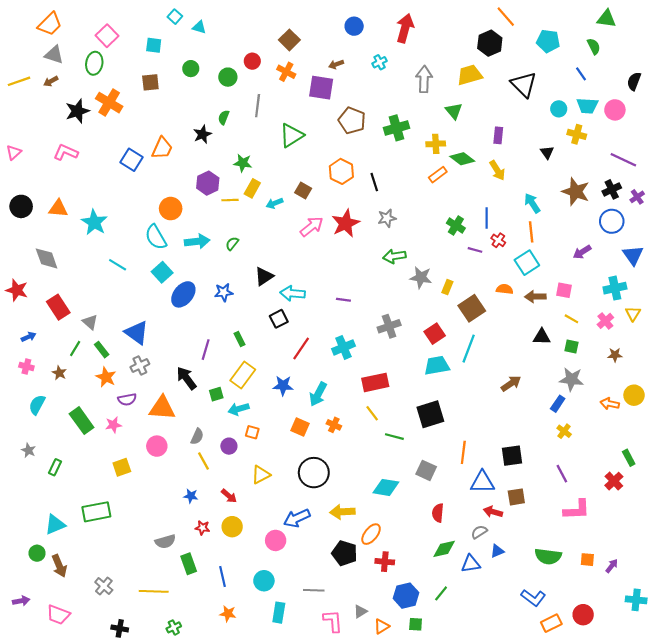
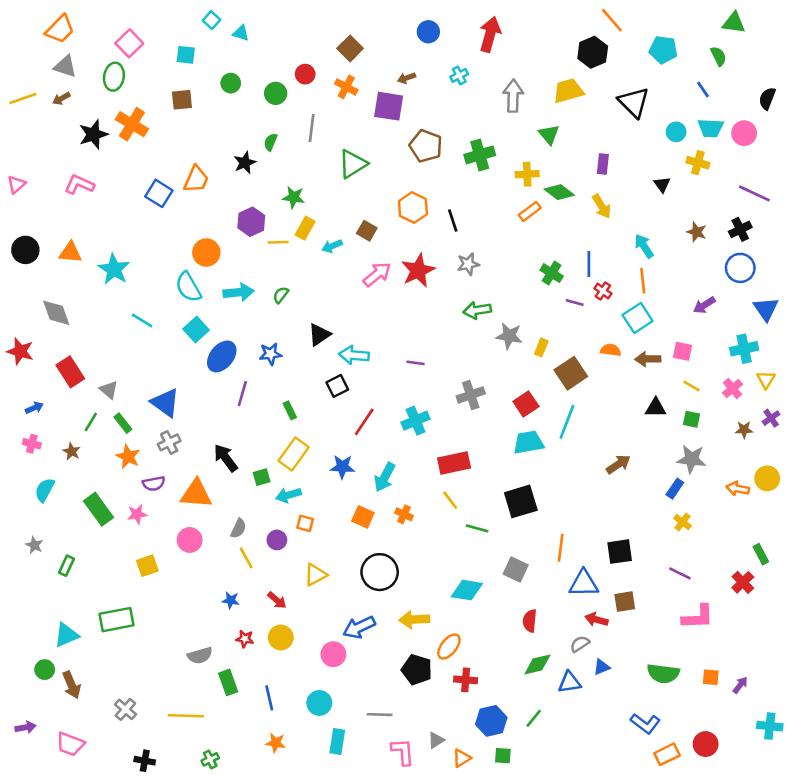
brown star: (576, 192) -> (697, 232), size x0.6
purple cross: (637, 197) -> (771, 418), moved
purple line: (206, 350) -> (242, 394), moved
purple line: (562, 474) -> (680, 573), turned -36

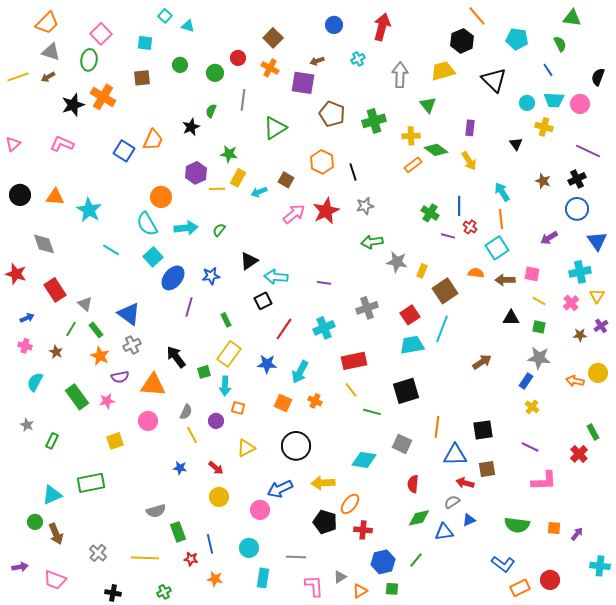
cyan arrow: (288, 495) -> (225, 386), turned -72
red star: (245, 639) -> (191, 559), moved

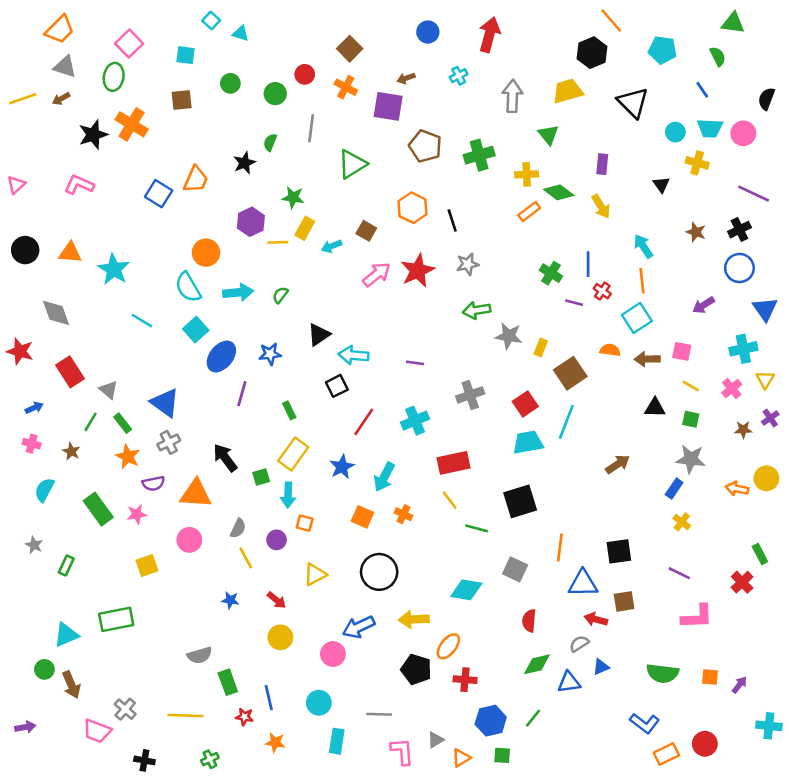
blue star: (267, 364) -> (342, 467), turned -30
pink trapezoid: (55, 580) -> (97, 731), moved

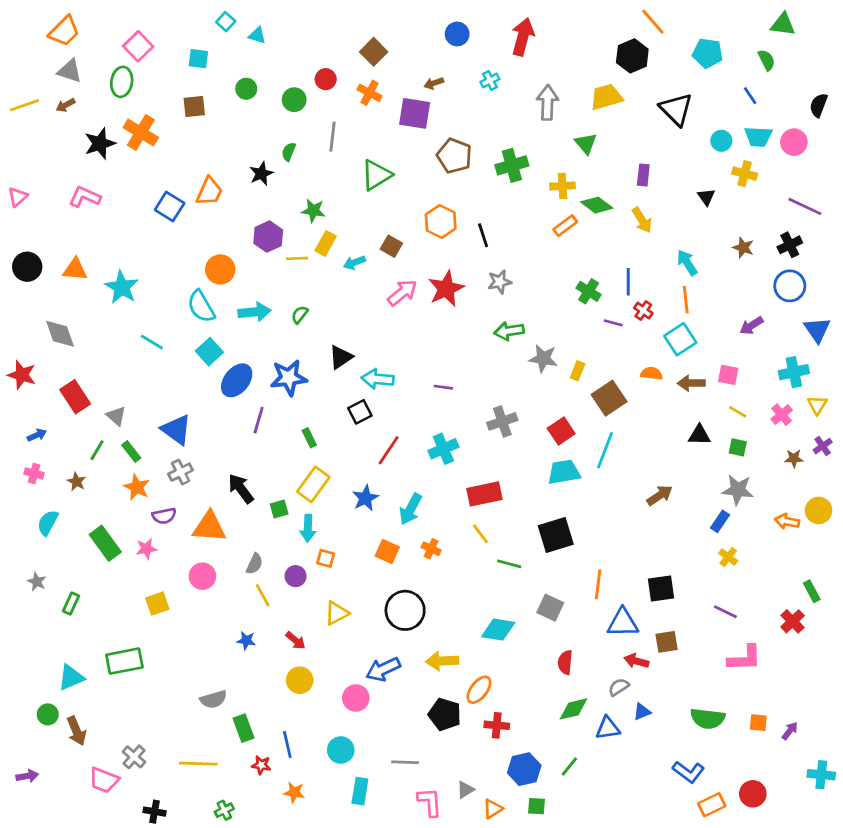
blue star: (270, 354) -> (289, 378), size x1.5

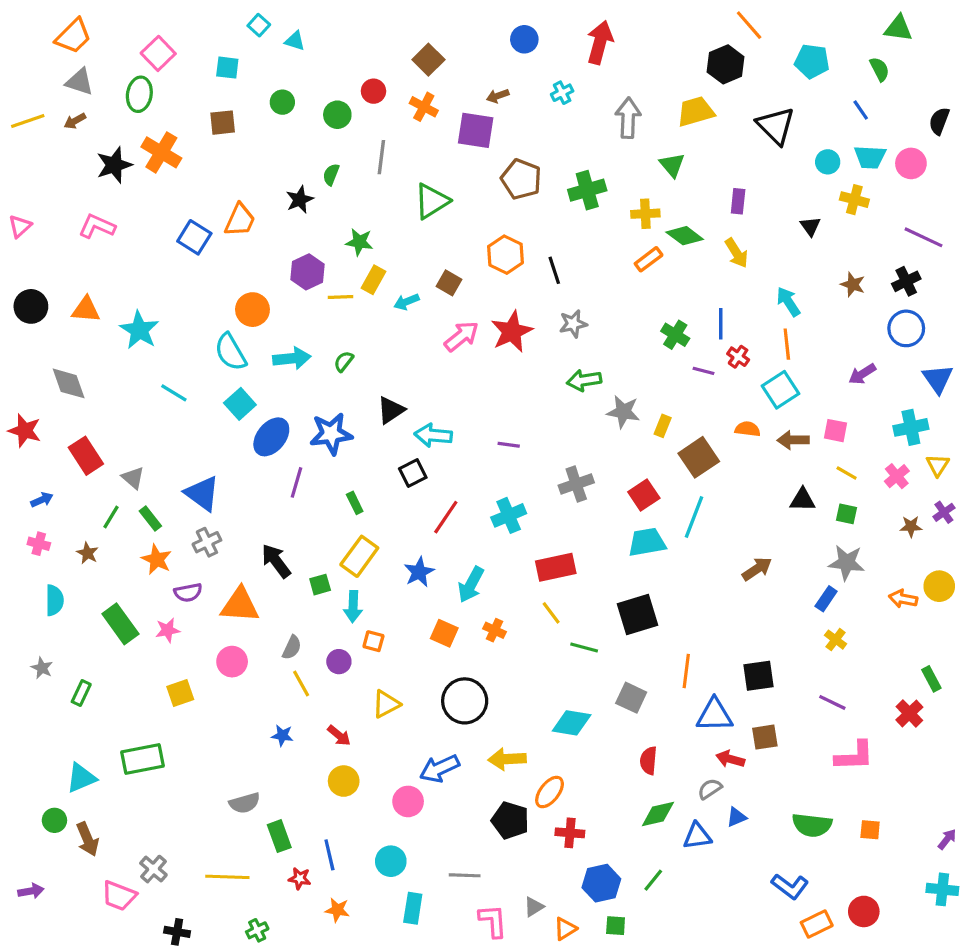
cyan semicircle: (48, 523) -> (54, 600), turned 152
purple arrow: (790, 731) -> (947, 839), moved

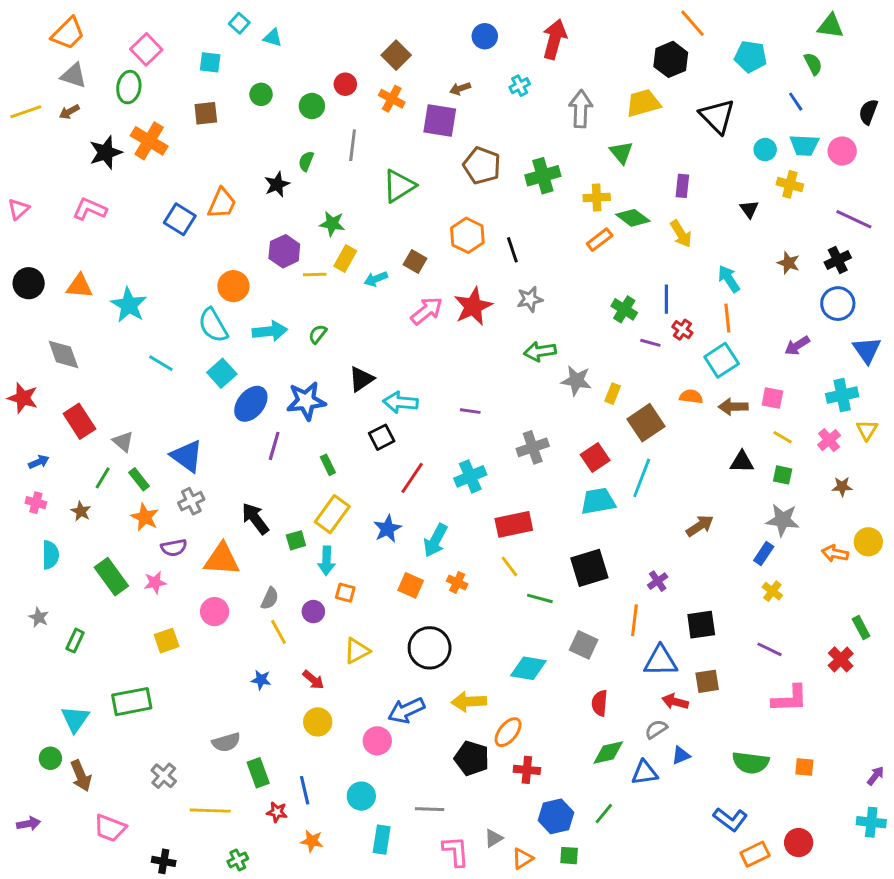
purple cross: (944, 512) -> (658, 581), moved
cyan triangle: (81, 778) -> (75, 719), turned -32
gray cross: (153, 869) -> (164, 776), moved

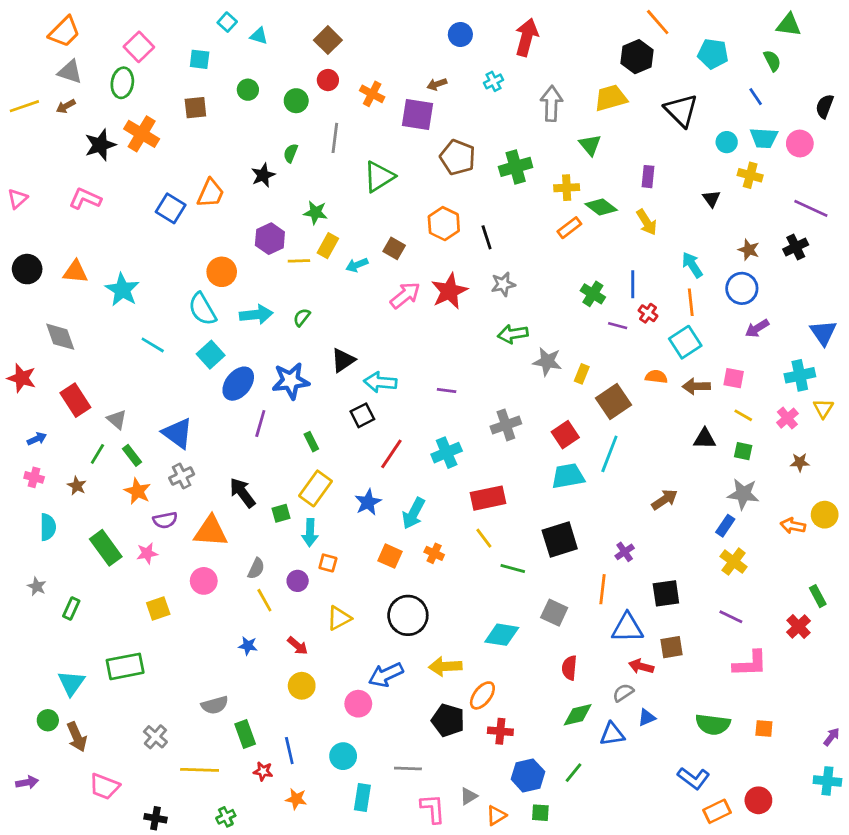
brown square: (396, 55) -> (328, 40), moved
blue circle: (838, 304) -> (742, 288), moved
yellow cross: (772, 591) -> (734, 562), size x1.4

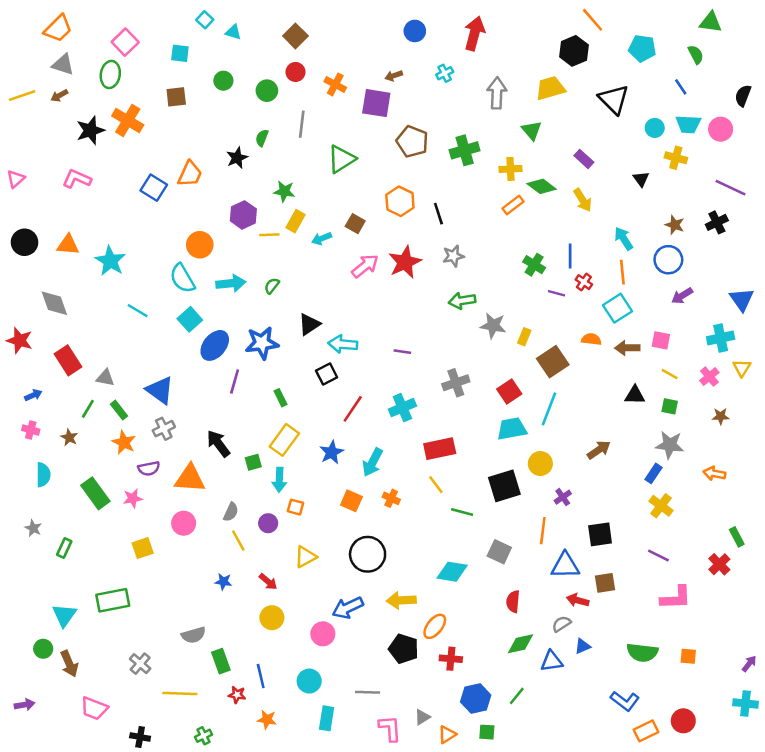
purple rectangle: (648, 177) -> (584, 159), turned -54
gray triangle: (117, 419) -> (105, 378), turned -30
yellow circle: (825, 515) -> (540, 464), moved

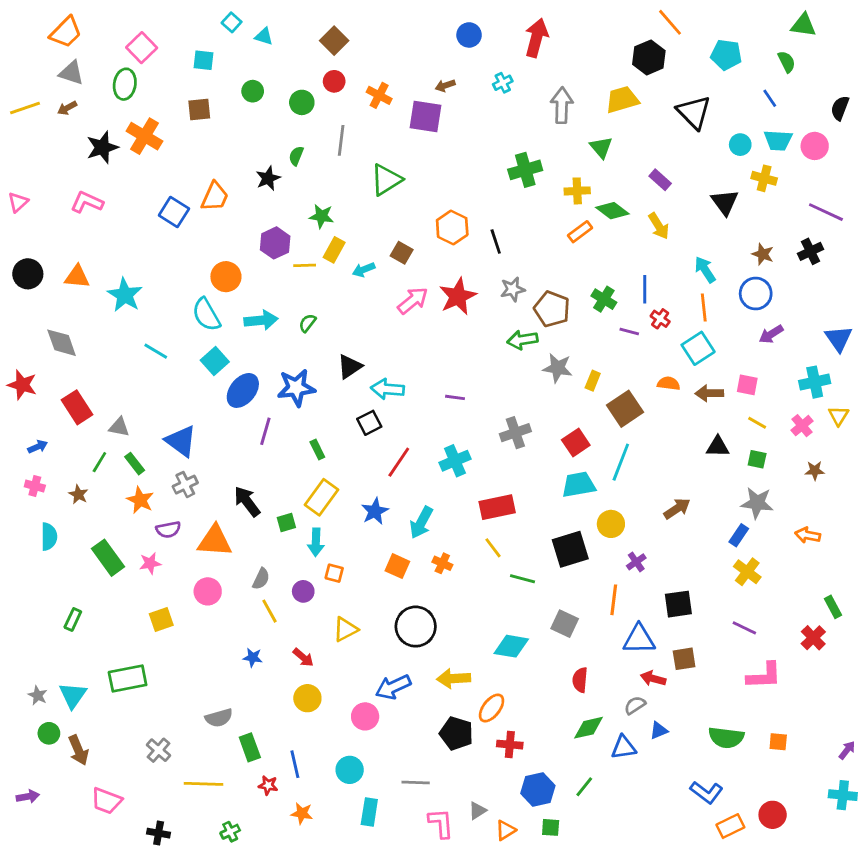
brown pentagon: (412, 142) -> (552, 309), moved
black triangle: (641, 179) -> (725, 202), size x1.5
gray star: (33, 528) -> (38, 695), moved

